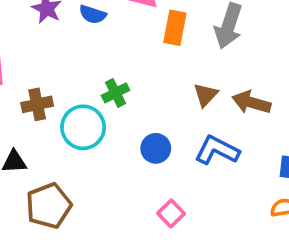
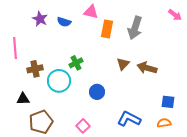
blue L-shape: (217, 150) -> (129, 119), moved
pink square: (171, 213) -> (83, 126), moved

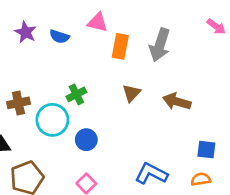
brown triangle: (123, 64) -> (132, 93), moved
blue circle: (97, 92) -> (86, 140), moved

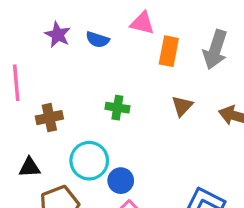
green cross: (76, 94) -> (117, 108), turned 36
cyan circle: (52, 120) -> (89, 161), moved
blue circle: (86, 140) -> (121, 181), moved

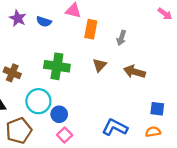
gray arrow: (215, 50) -> (121, 38), moved, size x0.6
green cross: (117, 108) -> (57, 66), size x1.6
brown cross: (49, 118) -> (12, 73), turned 35

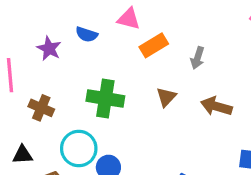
purple star: (18, 18) -> (49, 48), moved
orange rectangle: (91, 29) -> (154, 45), turned 48

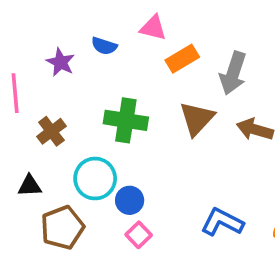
gray arrow: (198, 58) -> (233, 73), size x1.6
brown triangle: (166, 97) -> (197, 119), size x1.5
brown cross: (41, 108) -> (51, 131), turned 30

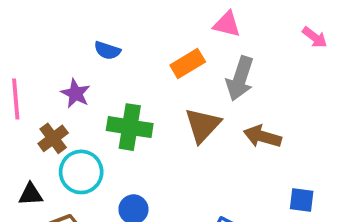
pink triangle: (153, 28) -> (227, 24), moved
purple star: (61, 62) -> (76, 93), moved
cyan circle: (95, 179) -> (81, 172), moved

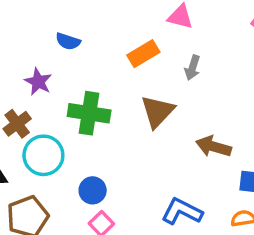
gray arrow: (240, 78) -> (192, 68), size x0.6
brown arrow: (262, 136) -> (214, 147), moved

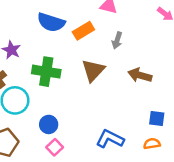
blue semicircle: (68, 41) -> (51, 22), moved, size x1.6
brown arrow: (214, 147) -> (140, 75), moved

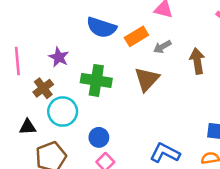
gray arrow: (117, 40) -> (162, 47), moved, turned 42
brown arrow: (140, 75) -> (197, 61), moved, turned 65

